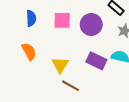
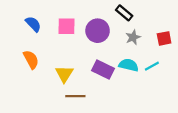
blue semicircle: (31, 18) -> (33, 24), turned -42
brown line: (70, 86) -> (75, 96), turned -30

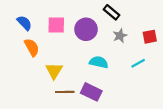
orange semicircle: (31, 59) -> (32, 47), moved
cyan semicircle: (129, 65) -> (99, 62), moved
purple rectangle: (103, 69) -> (91, 92), moved

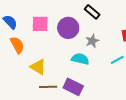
gray star: (120, 36) -> (92, 41), moved
yellow triangle: (54, 71) -> (38, 67), turned -30

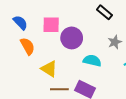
purple circle: (68, 28) -> (72, 38), moved
gray star: (92, 41) -> (115, 42), moved

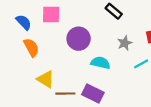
pink square: (51, 25) -> (51, 14), moved
yellow triangle: (49, 69) -> (46, 79), moved

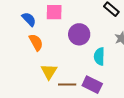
cyan semicircle: (101, 63) -> (99, 56), turned -102
yellow triangle: (46, 79) -> (49, 72), turned 30

